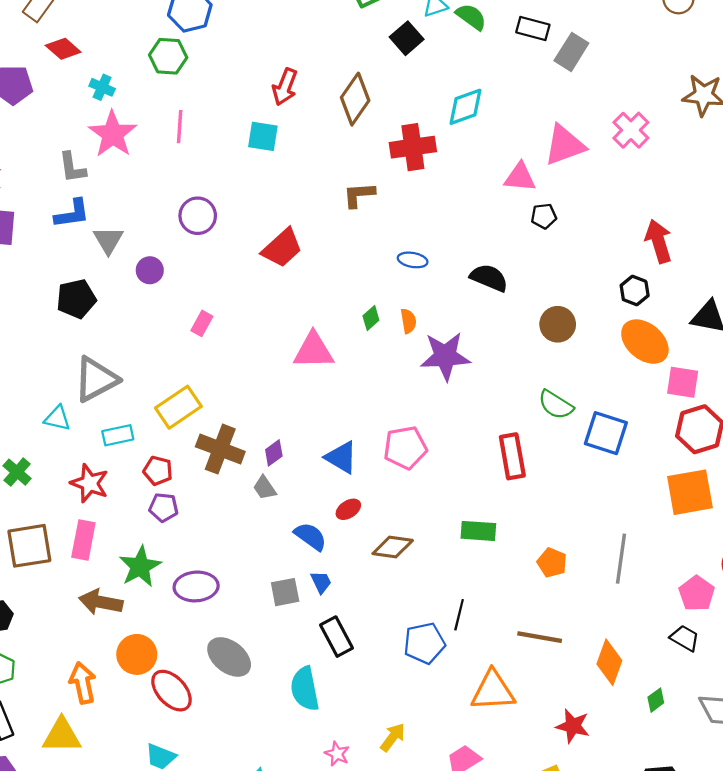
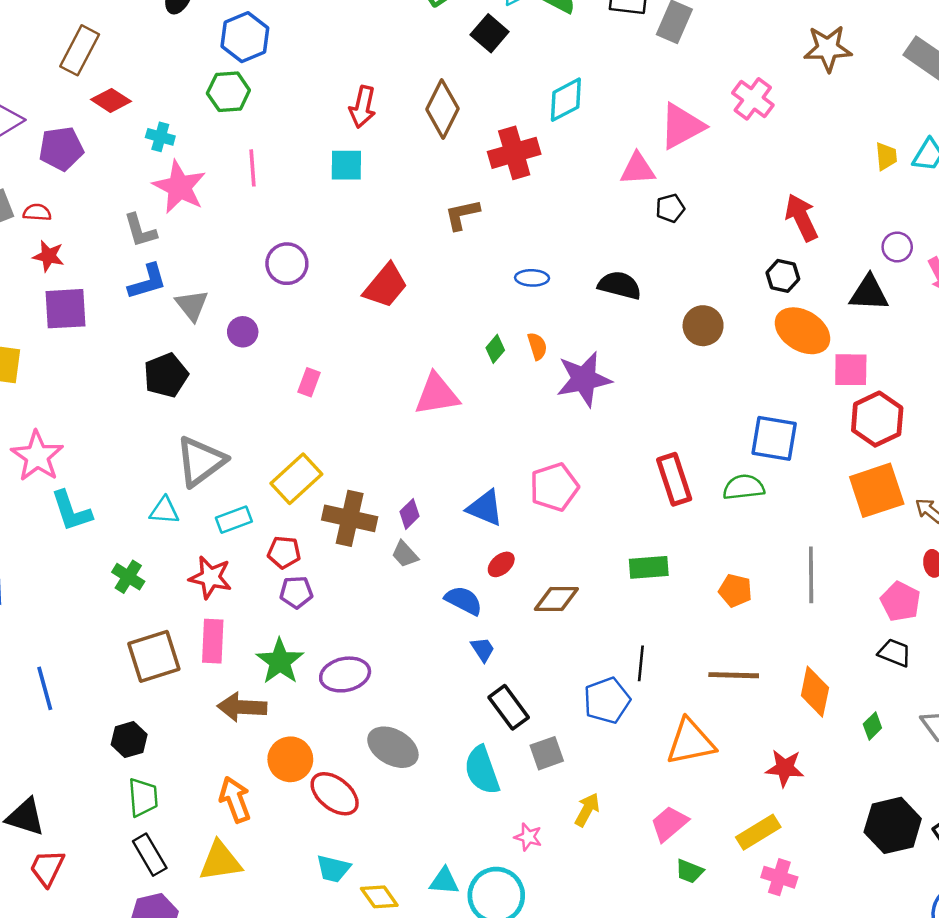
green semicircle: (556, 405) -> (744, 487), moved, turned 150
gray square: (285, 592) -> (547, 753), moved

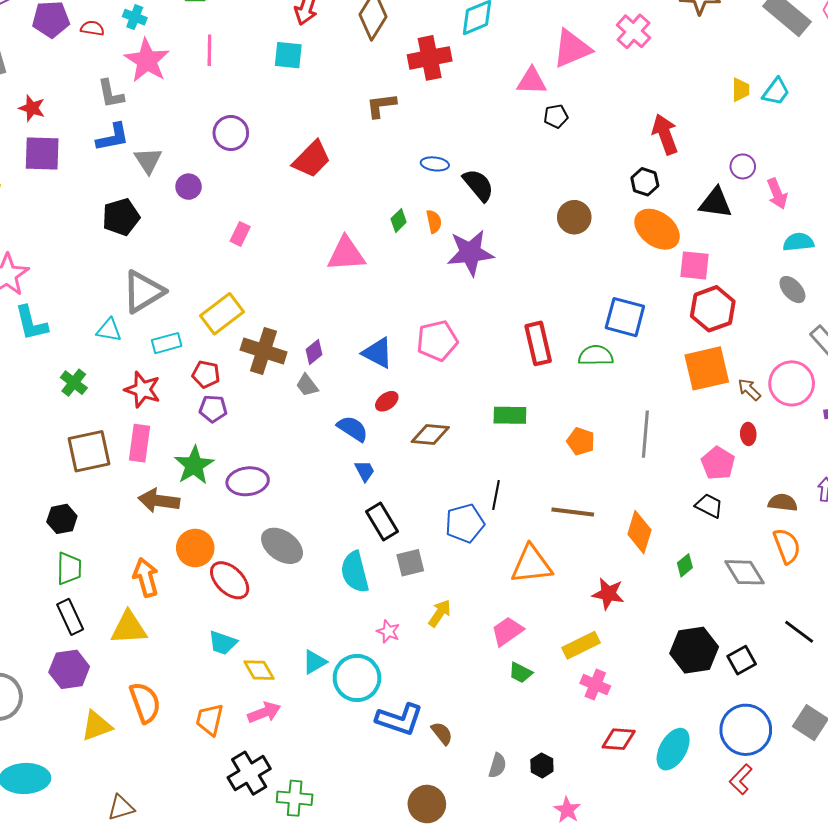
red semicircle: (37, 212) -> (92, 28), moved
black semicircle: (620, 285) -> (478, 185), moved, turned 30
cyan triangle: (444, 881) -> (315, 662), turned -40

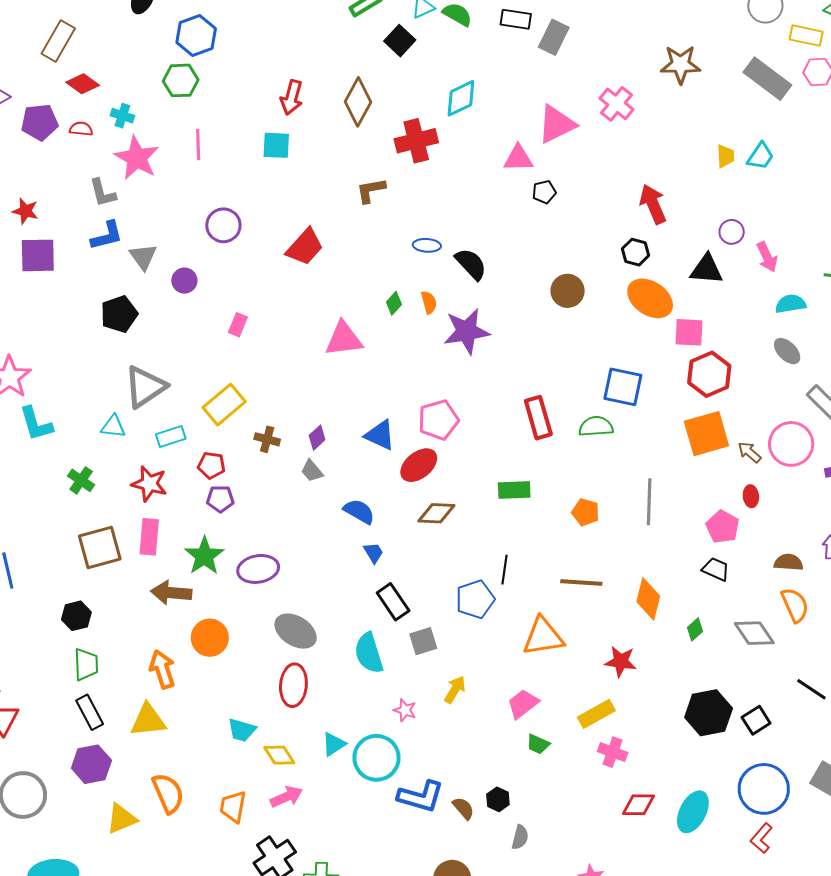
brown cross: (264, 351) -> (267, 439), size x0.6
red ellipse: (387, 401) -> (419, 465), moved, size x1.6
red ellipse: (230, 580) -> (293, 685), moved, turned 54
black hexagon: (542, 765) -> (498, 799), moved

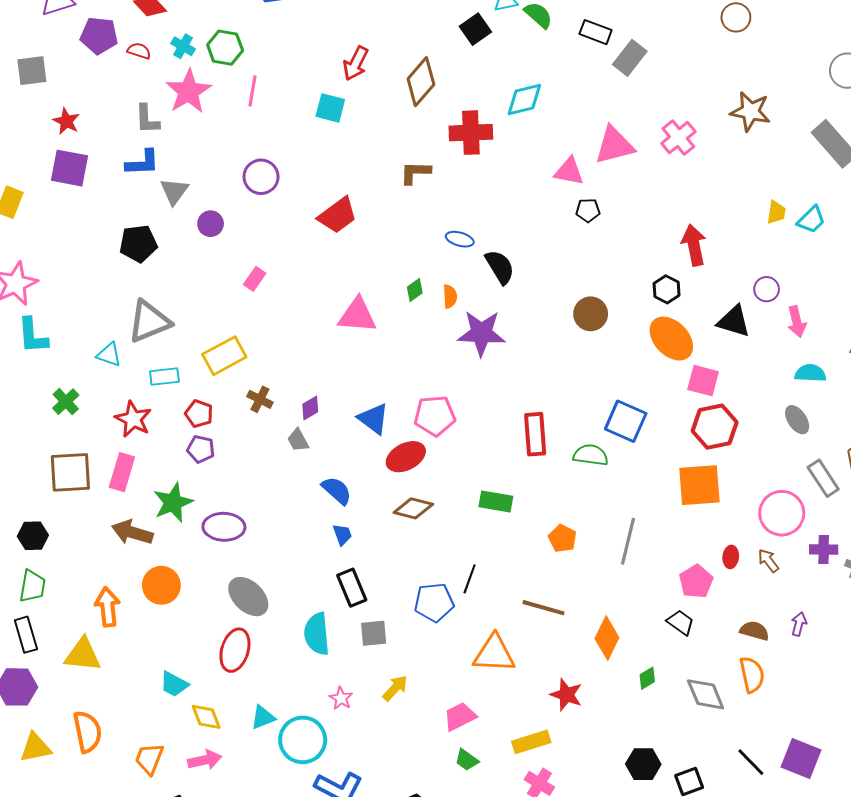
green hexagon: (181, 80) -> (225, 48), moved
brown arrow: (750, 452) -> (768, 561), moved
black hexagon: (709, 713) -> (643, 764), size x0.7

